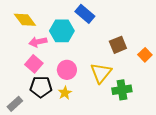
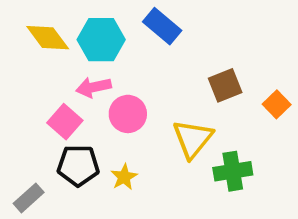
cyan hexagon: (62, 31) -> (101, 40), moved
pink arrow: (38, 42) -> (93, 87), moved
pink circle: (67, 70) -> (128, 114), moved

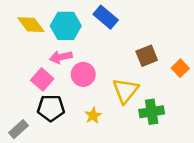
yellow star: (124, 177) -> (93, 115), moved

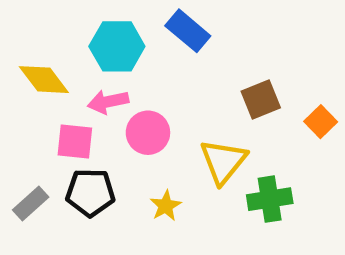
yellow diamond: (31, 25) -> (44, 80), moved
pink square: (42, 79) -> (75, 142), turned -35
gray rectangle: (18, 129) -> (31, 204), moved

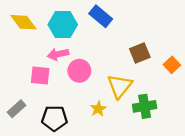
yellow diamond: (44, 80) -> (24, 22), moved
black pentagon: (90, 192) -> (54, 118), moved
yellow star: (166, 206) -> (98, 109), moved

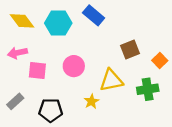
pink arrow: (58, 54) -> (18, 53), moved
yellow triangle: (120, 86) -> (111, 80), turned 40
green cross: (145, 106) -> (148, 89), moved

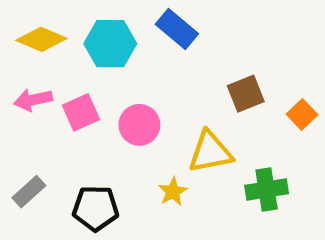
yellow diamond: (22, 21) -> (41, 39), turned -30
pink square: (37, 70) -> (81, 112), moved, turned -30
green cross: (148, 89) -> (267, 189), moved

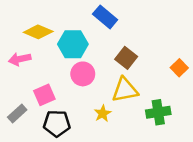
yellow diamond: (41, 39) -> (38, 32), moved
cyan hexagon: (110, 44) -> (73, 44), moved
brown square: (246, 94) -> (126, 58), moved, turned -30
pink square: (81, 112) -> (44, 95), moved

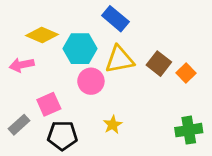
brown square: (126, 58) -> (159, 64), moved
orange square: (179, 68) -> (186, 73), moved
yellow triangle: (125, 90) -> (119, 59), moved
green cross: (158, 112) -> (189, 130), moved

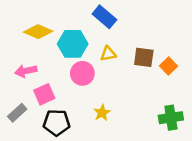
yellow triangle: (119, 59) -> (108, 54), size x0.6
brown square: (159, 64) -> (144, 57), turned -30
pink arrow: (22, 65) -> (26, 71), moved

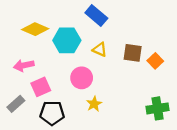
yellow triangle: (108, 54) -> (100, 50), turned 35
pink circle: (82, 73) -> (82, 78), moved

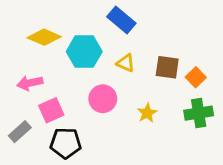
yellow star: (94, 104) -> (147, 113), moved
green cross: (158, 108) -> (199, 113), moved

